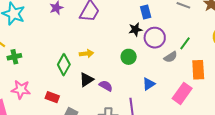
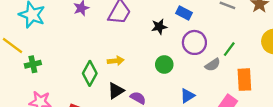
blue rectangle: (146, 12) -> (184, 13), turned -48
black star: (135, 29) -> (159, 27), moved

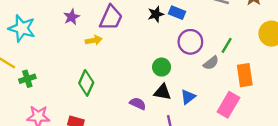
black star: (159, 27) -> (156, 14), moved
yellow arrow: (116, 61) -> (94, 40), moved
black triangle: (116, 91) -> (162, 92), moved, turned 48

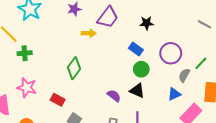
blue rectangle: (177, 13) -> (136, 49), moved
gray semicircle: (211, 63) -> (184, 75), turned 144
blue triangle: (188, 97) -> (174, 94), moved

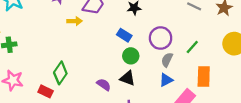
green diamond: (74, 68) -> (60, 73), moved
gray semicircle: (184, 75) -> (167, 60), moved

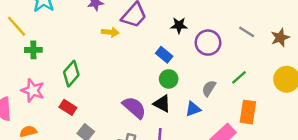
purple circle: (161, 38) -> (208, 43), moved
green diamond: (60, 73) -> (71, 74), moved
blue triangle: (166, 80) -> (193, 109), moved
purple semicircle: (104, 85) -> (134, 108), size x1.5

